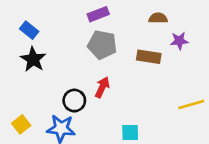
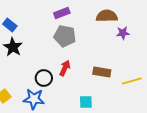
brown semicircle: (158, 18) -> (107, 16), size x1.5
brown rectangle: (149, 57) -> (102, 72), moved

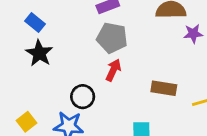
red arrow: (65, 68) -> (113, 70), moved

